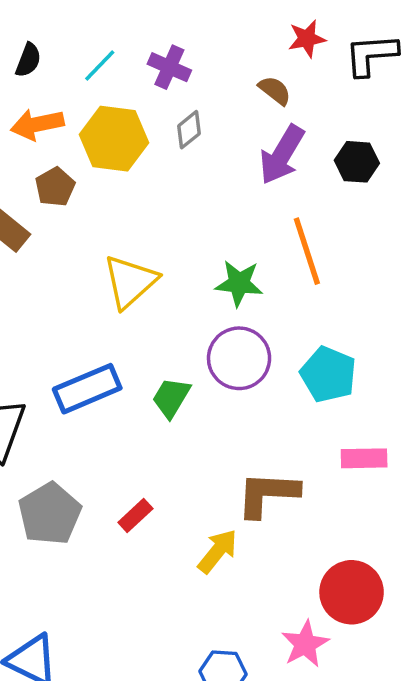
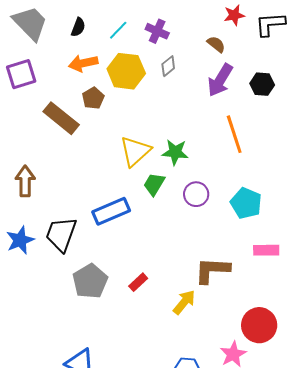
green star: (239, 283) -> (175, 152), moved
purple circle: (239, 358) -> (196, 194), size x0.7
green trapezoid: (171, 398) -> (154, 184), moved

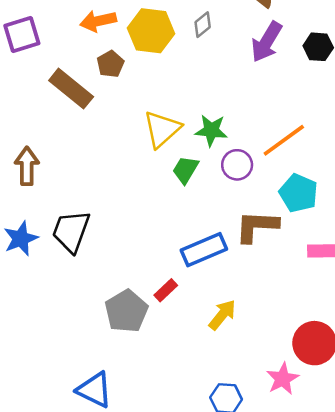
orange line: (234, 134) -> (284, 140), moved, turned 72
purple circle: (196, 194) -> (237, 165), moved
blue rectangle: (111, 211) -> (204, 250), moved
brown L-shape: (212, 270) -> (257, 226), moved
gray pentagon: (90, 281) -> (126, 311), moved

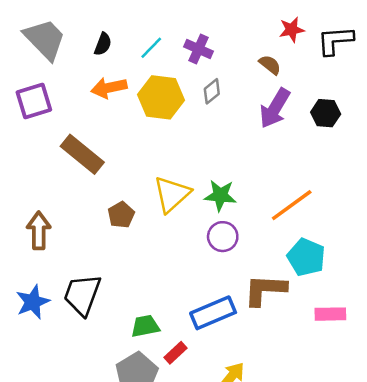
brown pentagon: (110, 64) -> (121, 215), moved
purple circle: (237, 165) -> (223, 237), moved
green trapezoid: (185, 170) -> (145, 326), moved, turned 48

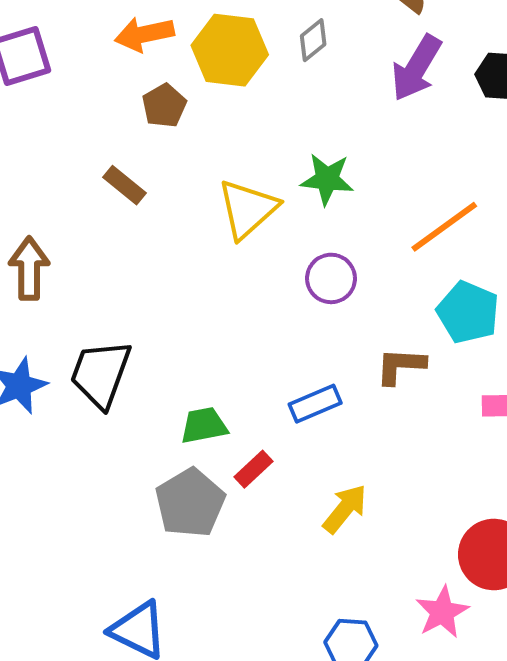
brown rectangle: (82, 154) -> (124, 185), moved, size x0.6
green star: (220, 195) -> (327, 179), moved
brown pentagon: (121, 215) -> (164, 106), moved
brown L-shape: (265, 290) -> (401, 366), size x0.7
blue rectangle: (213, 313) -> (315, 404), size x0.7

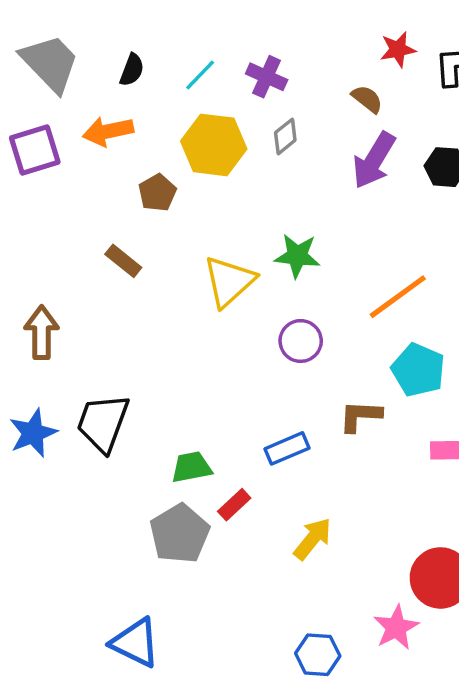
orange arrow: (144, 34) -> (108, 131), moved

